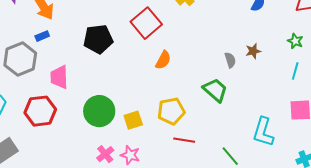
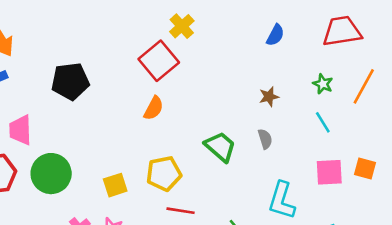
red square: (146, 23) -> (159, 61), moved
gray semicircle: (230, 60) -> (265, 139), moved
cyan line: (295, 71) -> (323, 122), turned -48
green circle: (99, 111) -> (51, 174), moved

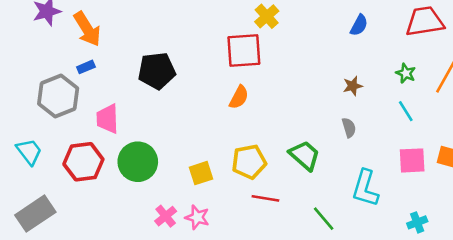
red square: (159, 61) -> (244, 50), turned 36
green trapezoid: (220, 147) -> (305, 155), moved

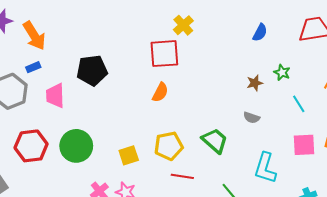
green star: (406, 73) -> (282, 72), moved
pink trapezoid: (107, 119) -> (55, 96), moved
gray semicircle: (349, 128) -> (252, 118), turned 126

